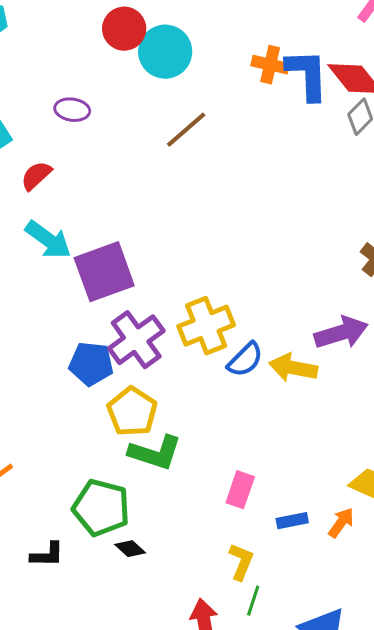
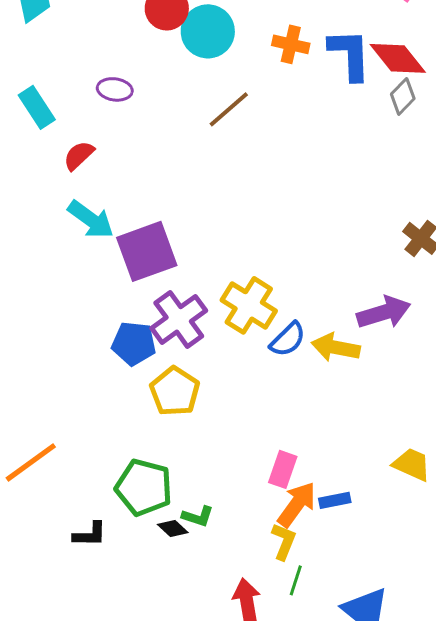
orange cross: (270, 65) -> (291, 44), moved
yellow cross: (206, 326) -> (249, 305), turned -36
green L-shape: (155, 453) -> (198, 516), moved, size x0.6
orange arrow: (341, 523) -> (297, 504), moved, size x1.5

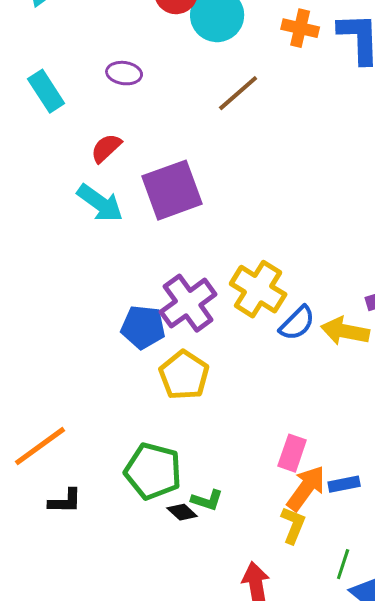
red semicircle: (79, 155) -> (106, 148), moved
purple square: (147, 251) -> (172, 190), moved
black L-shape: (90, 534) -> (65, 501), moved
green line: (296, 580) -> (343, 564), moved

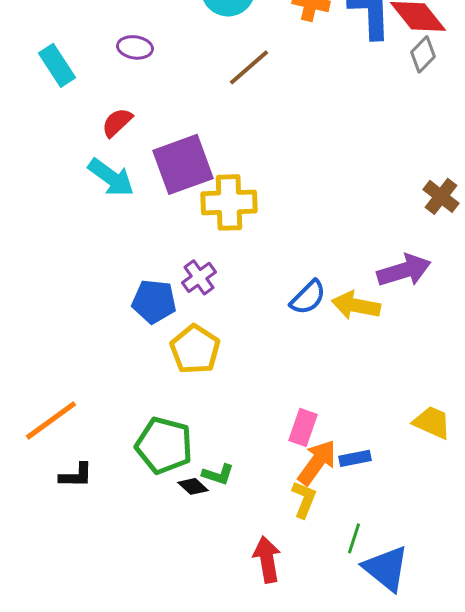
yellow cross: (258, 289) -> (229, 202), moved, turned -34
purple cross: (188, 303) -> (199, 277), size x0.6

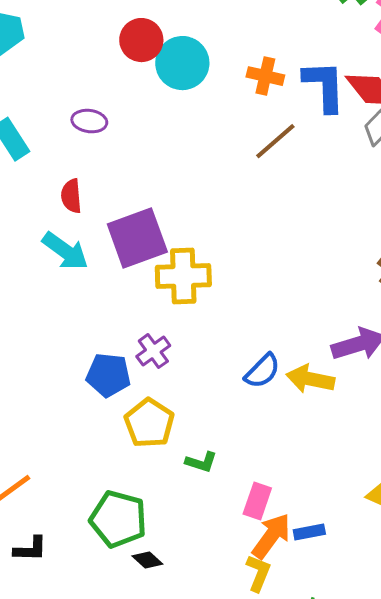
brown line: (249, 67) -> (275, 141), moved
red semicircle: (117, 122) -> (71, 196), turned -52
green L-shape: (218, 474) -> (201, 462), moved

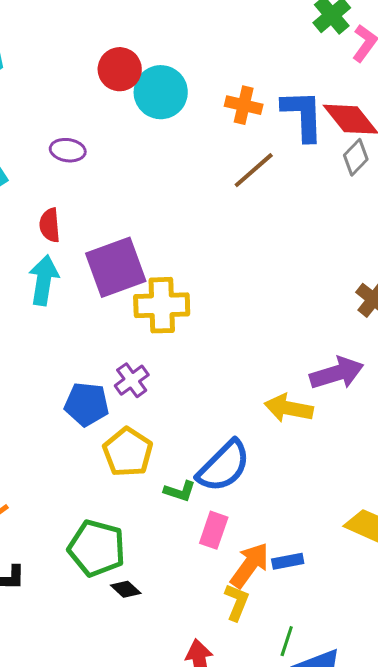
cyan arrow: (65, 251) -> (44, 280), turned -117
blue semicircle: (262, 371) -> (224, 466), moved, size x1.5
pink rectangle: (257, 501) -> (214, 530), moved

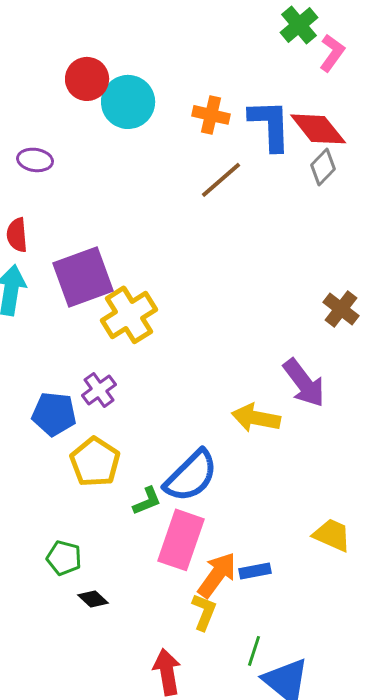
yellow cross: (162, 305) -> (129, 315), turned -30
purple arrow: (337, 373) -> (304, 383), turned 70
green L-shape: (180, 491) -> (147, 501), turned -40
pink rectangle: (214, 530) -> (181, 540), size x1.6
green pentagon: (97, 548) -> (64, 558), size x0.6

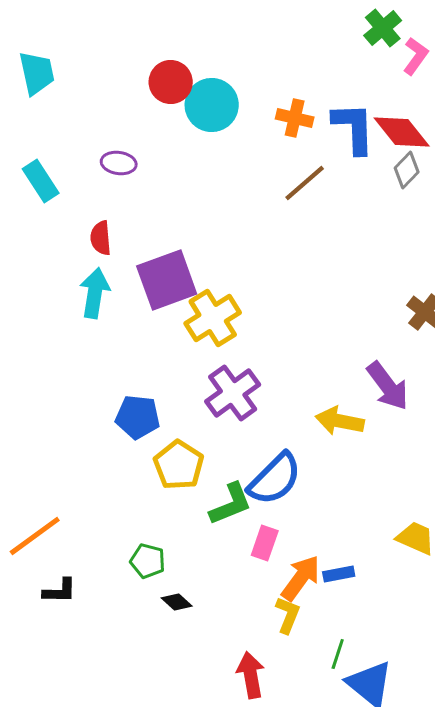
purple cross: (99, 390) -> (233, 393), moved, size x1.6
green L-shape: (147, 501) -> (231, 504), size x1.5
pink rectangle: (181, 540) -> (265, 543), size x0.6

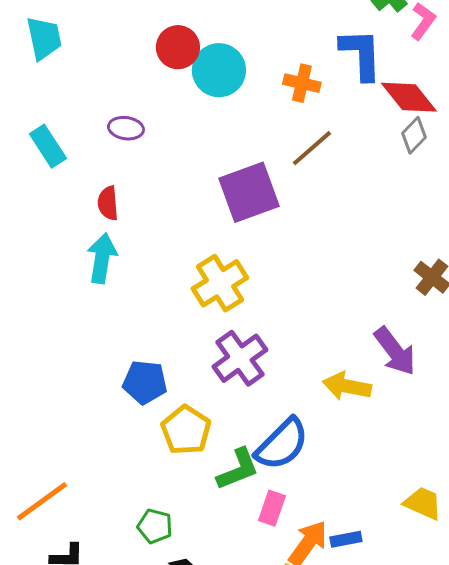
blue L-shape: (354, 128) -> (361, 54), moved
purple square: (167, 280) -> (249, 192), moved

